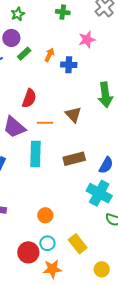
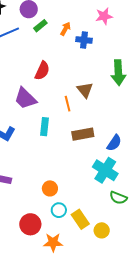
orange line: (45, 123) -> (68, 104), moved, turned 70
cyan rectangle: (35, 154) -> (44, 127), size x0.7
cyan circle: (47, 243) -> (59, 210), moved
yellow circle: (102, 269) -> (102, 230), moved

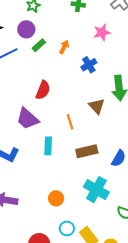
blue cross: (84, 40) -> (89, 65), moved, turned -35
brown triangle: (85, 90) -> (97, 106), moved
cyan cross: (105, 170) -> (96, 190), moved
orange circle: (50, 188) -> (56, 198), moved

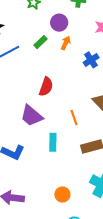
purple circle: (26, 29) -> (59, 23), moved

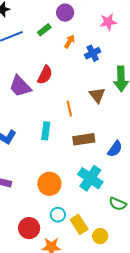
orange arrow: (66, 43) -> (69, 41), moved
purple trapezoid: (31, 116) -> (20, 86), moved
orange circle: (62, 195) -> (49, 184), size x1.5

